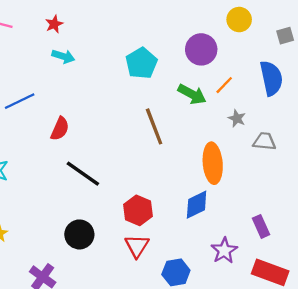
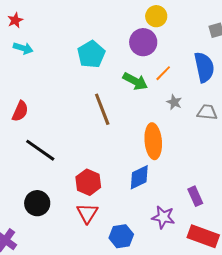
yellow circle: (239, 20) -> (156, 16), moved
gray trapezoid: (264, 141) -> (207, 112), moved
purple star: (224, 251) -> (163, 217), turned -30

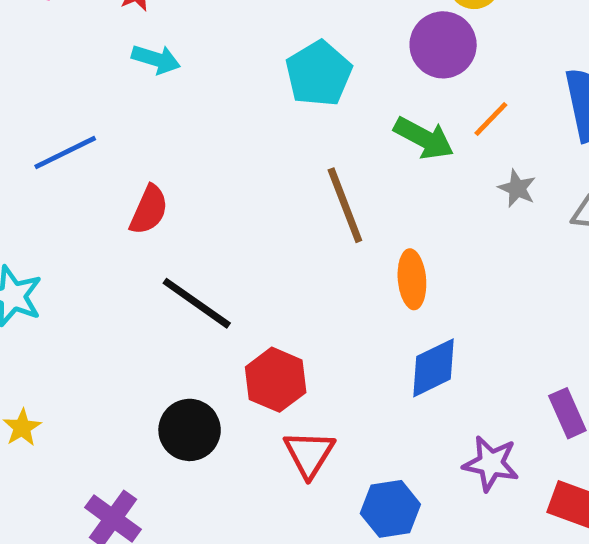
orange ellipse: (153, 141) -> (412, 279), moved, size x0.7
red hexagon: (88, 182) -> (276, 380), moved

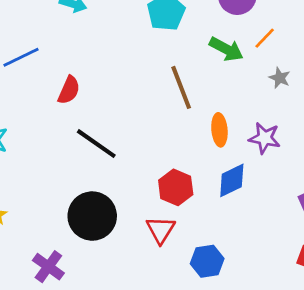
red hexagon: (276, 380) -> (176, 187), moved
black circle: (190, 430) -> (92, 216), size x1.4
purple star: (491, 463) -> (265, 138), moved

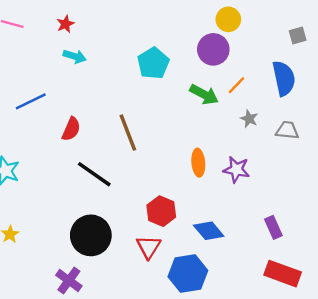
brown line: (181, 87) -> (128, 133), moved
blue diamond: (232, 180) -> (209, 231), moved, turned 76
blue hexagon: (207, 261) -> (188, 274), size x1.4
purple cross: (48, 267) -> (69, 280), moved

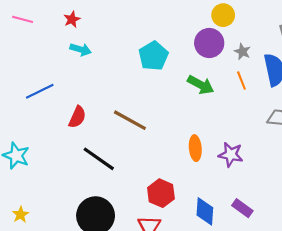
orange line: (236, 85) -> (241, 81), moved, turned -66
gray star: (249, 119) -> (242, 52), moved
brown line: (128, 133) -> (130, 120), turned -40
purple rectangle: (273, 227) -> (242, 208), moved, turned -30
blue diamond: (209, 231) -> (205, 211), turned 44

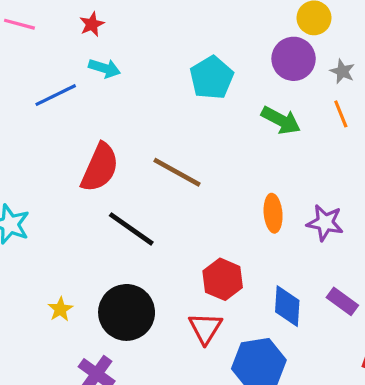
blue line: (40, 91) -> (56, 95), moved
red semicircle: (77, 117) -> (100, 168), size x1.5
yellow star: (20, 215) -> (60, 309), moved

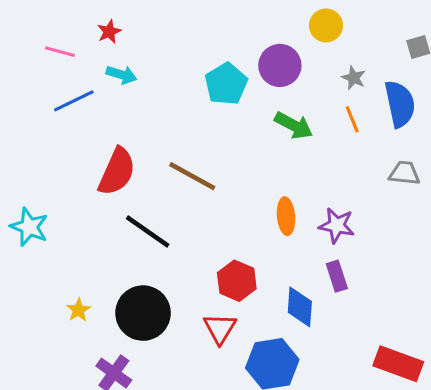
pink line: (19, 24) -> (60, 52), moved
purple circle: (294, 59) -> (280, 65), moved
purple rectangle: (342, 301) -> (337, 276), moved, turned 36

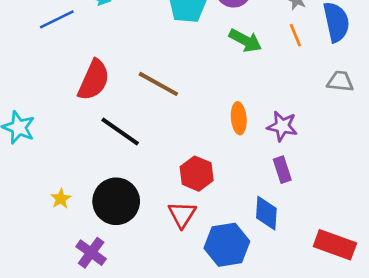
blue diamond: (300, 307) -> (266, 213), moved

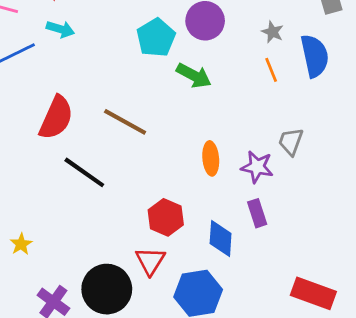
green arrow: (245, 40) -> (194, 76), moved
gray trapezoid: (340, 81) -> (291, 142), moved, turned -76
black circle: (116, 201) -> (107, 289), moved
blue diamond: (266, 213) -> (221, 238), moved

